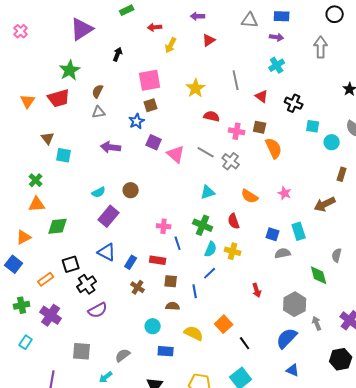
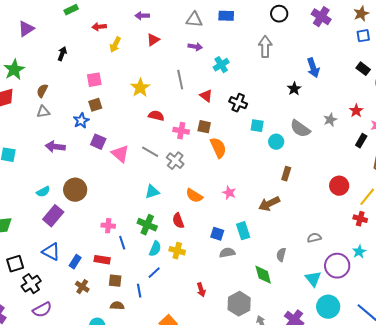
purple triangle: (82, 29) -> (26, 29), size x0.7
purple arrow: (277, 37) -> (195, 47), moved
pink square: (150, 80) -> (94, 80), size x0.7
brown circle: (131, 190) -> (75, 190), size x1.5

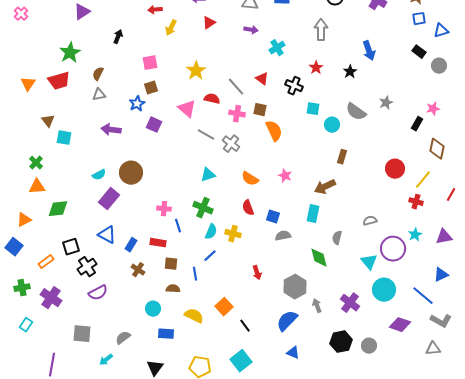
gray line: (180, 80) -> (236, 87), moved, turned -30
red star: (356, 111) -> (316, 68), moved
pink triangle: (120, 154) -> (187, 109), moved
red semicircle: (178, 221) -> (248, 208), moved
cyan rectangle: (243, 231) -> (313, 214), moved, turned 30

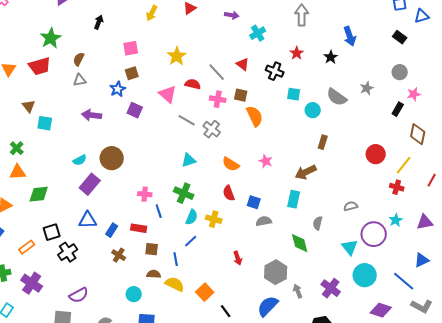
gray circle: (439, 66) -> (400, 72), moved
blue triangle: (107, 235) -> (88, 220), turned -30
purple semicircle: (98, 293) -> (79, 295), moved
yellow semicircle: (194, 316) -> (175, 284), moved

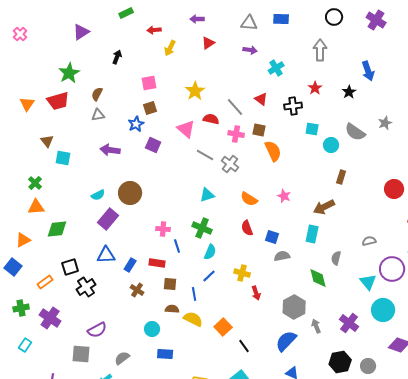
black cross: (275, 71) -> (293, 106), turned -30
yellow cross: (214, 219) -> (242, 273), moved

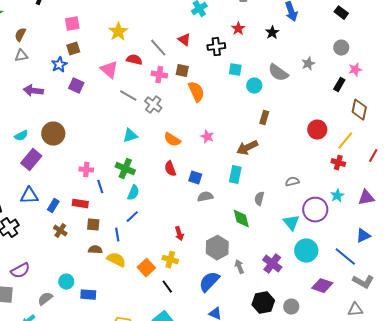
yellow cross: (242, 273) -> (170, 260), moved
cyan circle: (152, 329) -> (66, 282), moved

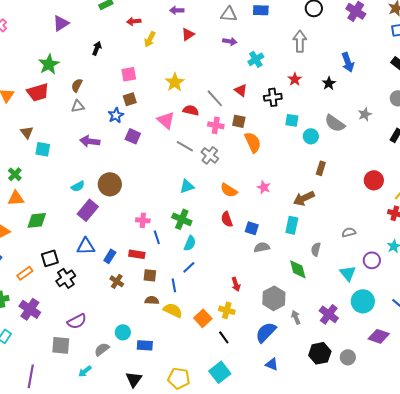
purple circle: (315, 210) -> (372, 260), size x0.7

